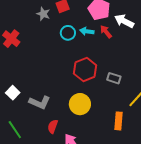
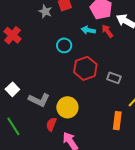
cyan circle: (68, 33) -> (64, 45), moved
yellow circle: (80, 104) -> (67, 107), moved

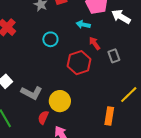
red arrow: (107, 31) -> (95, 43), moved
cyan circle: (64, 45) -> (50, 39), moved
gray rectangle: (114, 78) -> (114, 56), moved, turned 48

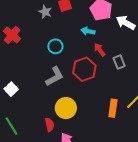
gray L-shape: (32, 93) -> (55, 76), moved, turned -55
orange rectangle: (109, 116) -> (113, 108), moved
red semicircle: (43, 117) -> (49, 125), turned 144

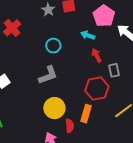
red hexagon: (84, 69) -> (97, 89), moved
orange rectangle: (113, 108) -> (86, 114), moved
red semicircle: (49, 125) -> (70, 126), moved

